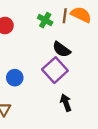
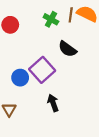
purple square: (55, 70) -> (42, 70), moved
black arrow: (66, 103) -> (53, 103), moved

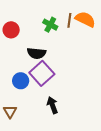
black semicircle: (67, 49) -> (37, 53), moved, turned -30

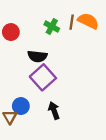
blue circle: (21, 81) -> (21, 106), moved

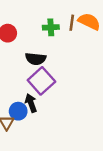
green cross: (52, 27) -> (51, 27), turned -32
black arrow: (54, 110) -> (31, 103), moved

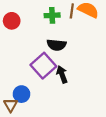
black semicircle: (36, 59) -> (56, 45), moved
black arrow: (31, 103) -> (62, 74), moved

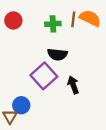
red circle: (12, 21) -> (13, 20), moved
black arrow: (62, 74) -> (73, 85), moved

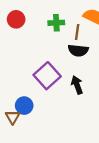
brown line: (73, 19) -> (77, 32), moved
black semicircle: (57, 54) -> (78, 50), moved

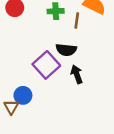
black semicircle: (78, 50) -> (66, 50), moved

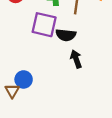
purple square: (46, 65) -> (44, 25), moved, turned -35

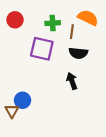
black semicircle: (66, 35) -> (78, 53), moved

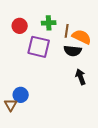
orange semicircle: (88, 18) -> (82, 37), moved
red circle: (15, 20) -> (20, 26), moved
black arrow: (72, 81) -> (81, 77), moved

